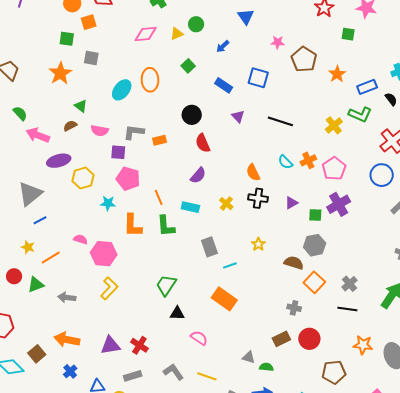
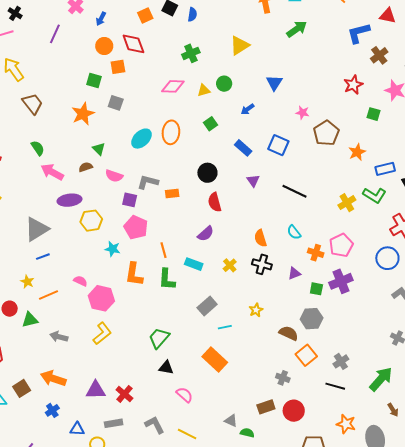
orange cross: (308, 160) -> (316, 253), moved, turned 35
gray rectangle: (209, 247) -> (207, 306), turned 60

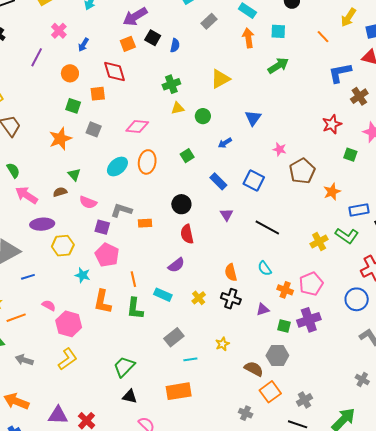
orange circle: (104, 46) -> (70, 73), moved
pink diamond: (173, 86) -> (137, 127), moved
yellow triangle: (204, 90) -> (178, 108), moved
blue line: (43, 257) -> (28, 277), moved
orange rectangle: (215, 360) -> (179, 391), turned -55

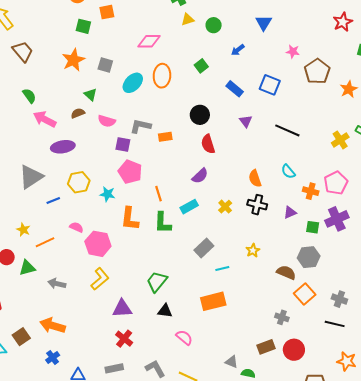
gray square: (94, 129) -> (105, 65), moved
yellow hexagon: (63, 246) -> (79, 182), moved
cyan rectangle: (163, 295) -> (189, 207), turned -48
gray cross: (304, 400) -> (339, 299), turned -35
purple triangle: (58, 415) -> (122, 309), moved

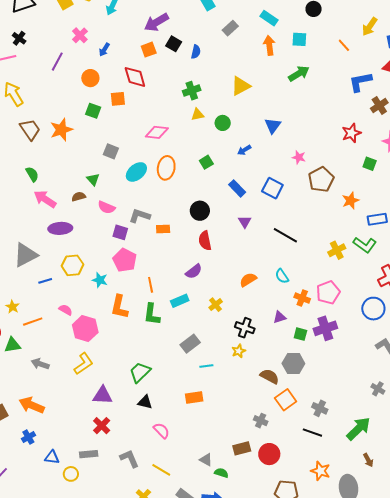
orange star: (73, 60) -> (61, 130), moved
orange semicircle: (255, 178) -> (248, 280), turned 72
black cross: (257, 205) -> (245, 328), moved
orange rectangle: (213, 301) -> (194, 398), size x0.7

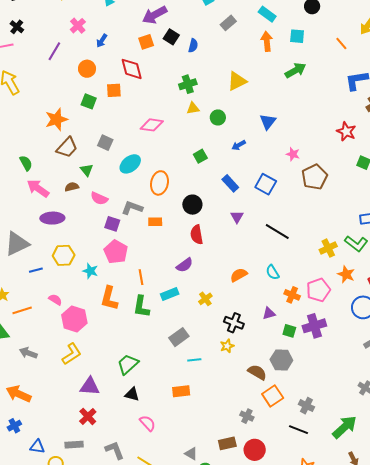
brown trapezoid: (30, 130) -> (67, 148), moved, turned 75
red star: (351, 133) -> (346, 131), turned -30
orange ellipse: (166, 168) -> (159, 183), moved
orange star: (351, 201) -> (346, 274), moved, turned -30

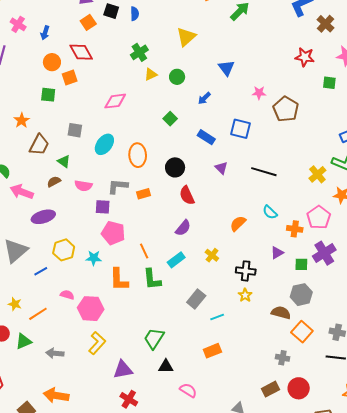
orange circle: (87, 69) -> (52, 62), moved
orange star: (56, 119) -> (22, 120), size x0.7

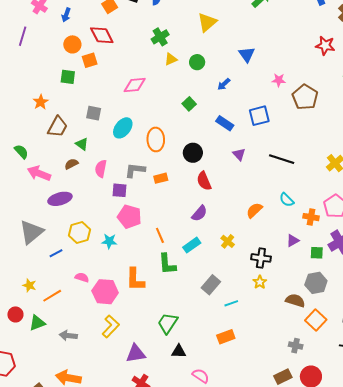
blue square: (241, 129) -> (259, 116), turned -30
pink semicircle: (83, 186) -> (101, 169), turned 90
orange L-shape: (119, 280) -> (135, 279), moved

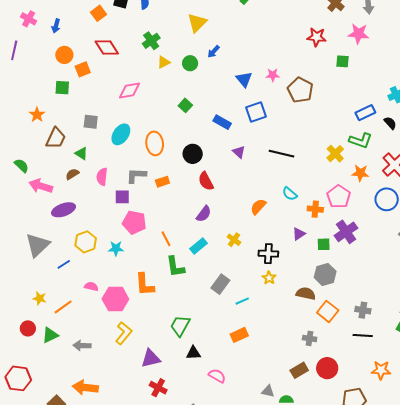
red diamond: (102, 35) -> (107, 48), moved
blue triangle: (247, 54) -> (244, 79), moved
blue arrow: (224, 84) -> (214, 52), moved

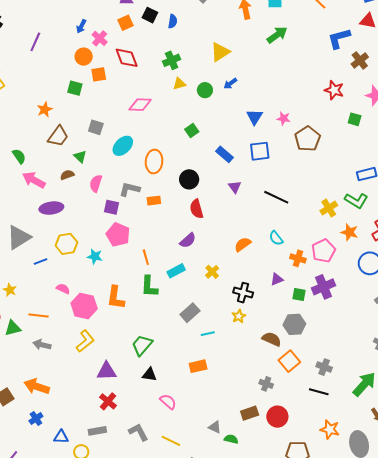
pink cross: (29, 19) -> (100, 38), moved
orange line: (63, 307) -> (39, 315), moved, turned 30

